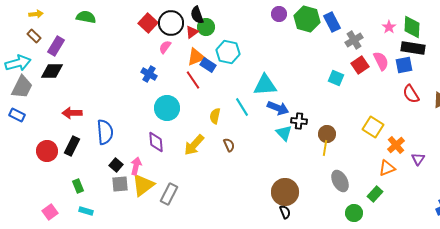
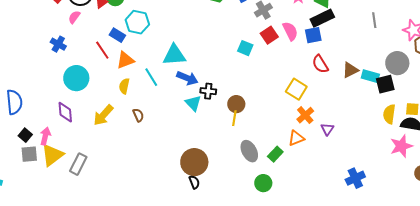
black rectangle: (413, 48) -> (322, 18), turned -35
orange triangle: (196, 57) -> (125, 60), moved
yellow square: (373, 127) -> (296, 89), moved
green rectangle: (375, 194) -> (275, 154), moved

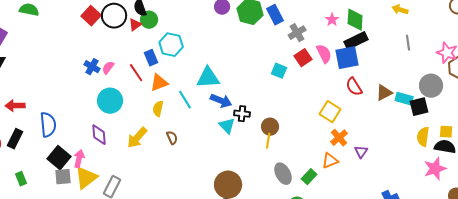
pink semicircle: (74, 17) -> (108, 68), moved
blue rectangle: (117, 35) -> (151, 58), turned 35
blue square: (313, 35) -> (347, 58), size x1.4
black square: (25, 135) -> (59, 158), size x1.6

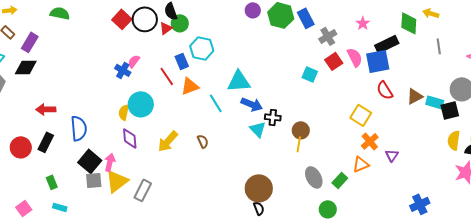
green diamond: (355, 20) -> (409, 23), moved
pink semicircle: (108, 68) -> (134, 61), moved
yellow semicircle: (158, 109) -> (124, 112), moved

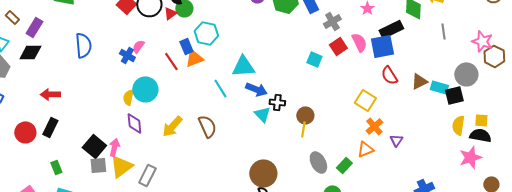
orange triangle: (190, 86) -> (194, 58), moved
blue semicircle: (79, 128) -> (83, 45), moved
brown semicircle: (203, 141) -> (207, 126), size x1.6

